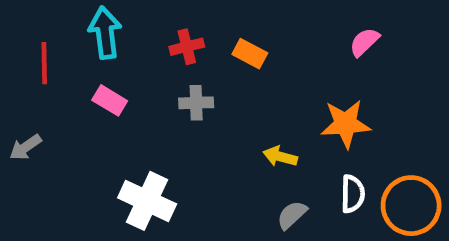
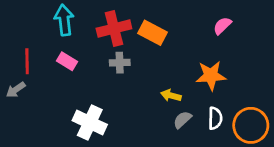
red cross: (187, 47) -> (114, 28), size x1.6
orange rectangle: (250, 54) -> (152, 33), size x1.4
red line: (44, 63) -> (27, 61), moved
gray semicircle: (292, 215) -> (182, 120), moved

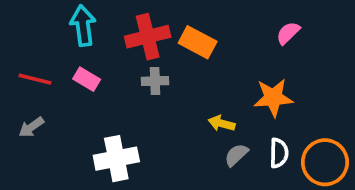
red line: (27, 61) -> (35, 79), turned -75
gray arrow: (16, 90) -> (31, 127), moved
white cross: (90, 123) -> (116, 159), turned -36

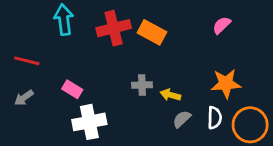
pink rectangle: (87, 79) -> (72, 89), moved
gray cross: (155, 81) -> (142, 85), moved
orange star: (273, 98) -> (226, 84), moved

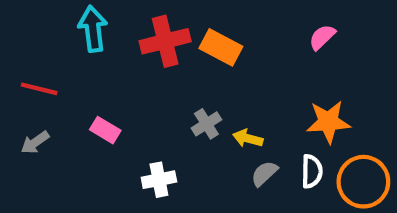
gray cross: (142, 85) -> (206, 124), turned -30
white cross: (89, 122) -> (159, 180), moved, size x0.7

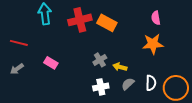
pink semicircle: (322, 37) -> (156, 18), turned -56
orange star: (328, 122) -> (153, 44), moved
white cross: (159, 180) -> (101, 87), moved

